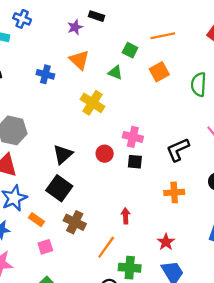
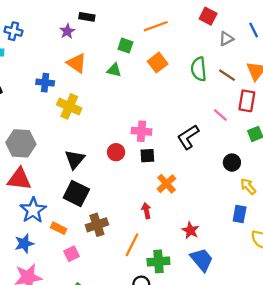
yellow cross: (93, 103) -> (69, 106), moved
orange cross: (174, 192) -> (166, 184), moved, turned -30
brown cross: (75, 222) -> (97, 225), turned -35

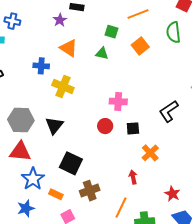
green semicircle: (199, 69) -> (173, 32), moved
pink cross: (142, 131) -> (118, 102), moved
black triangle: (75, 159) -> (54, 125), moved

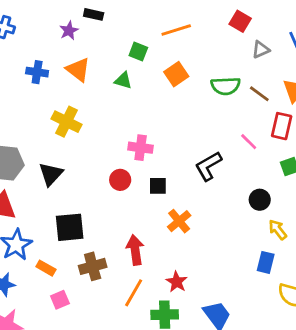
green semicircle: (173, 32) -> (226, 86), moved, turned -90
blue cross: (41, 66) -> (37, 72), moved
black square: (71, 163) -> (70, 227), turned -35
red arrow: (133, 177) -> (135, 250), moved, size x1.5
red star: (172, 194) -> (177, 282), moved

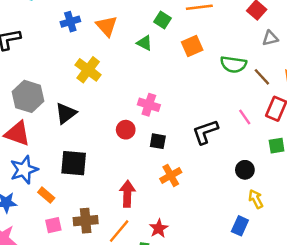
blue cross: (37, 72) -> (70, 22), turned -36
brown cross: (93, 266) -> (86, 221), moved

